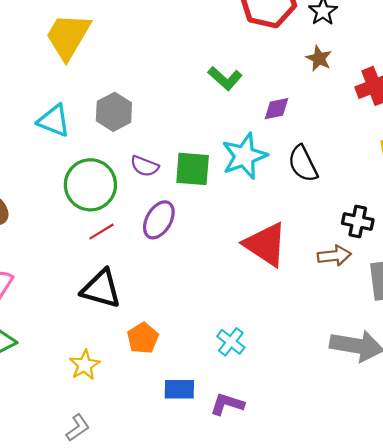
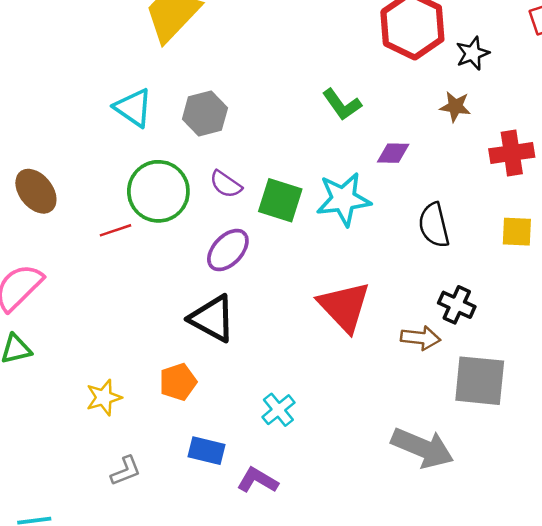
brown star: (319, 58) -> (455, 107), turned -30
black semicircle: (303, 164) -> (434, 225), moved
red line: (101, 232) -> (116, 230), moved
black triangle: (101, 289) -> (212, 318), moved
gray L-shape: (78, 428) -> (126, 471), moved

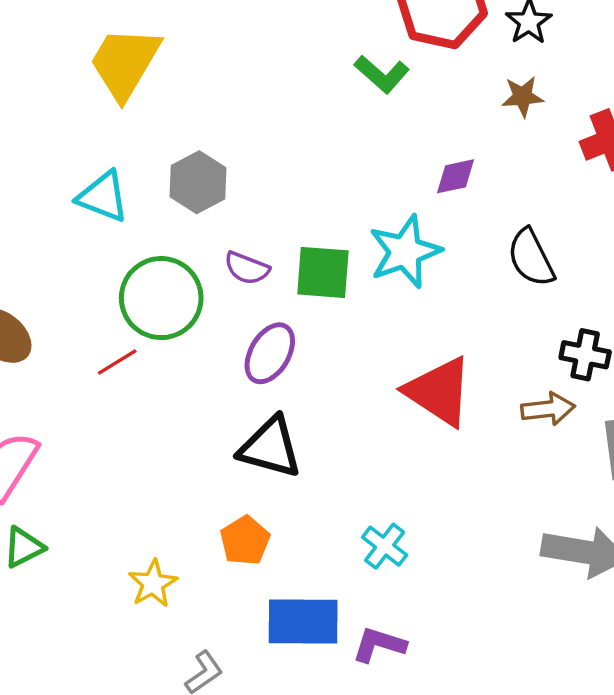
green L-shape: (342, 104) -> (382, 74), moved
blue rectangle: (206, 451) -> (303, 622), size x1.5

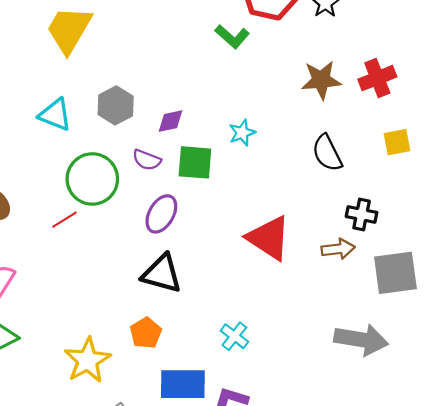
brown star: (523, 97) -> (321, 80), moved, size x1.5
purple diamond: (456, 176) -> (171, 121), moved
cyan star: (405, 252) -> (242, 133), moved, size x0.6
yellow star: (153, 584) -> (87, 360), size x1.5

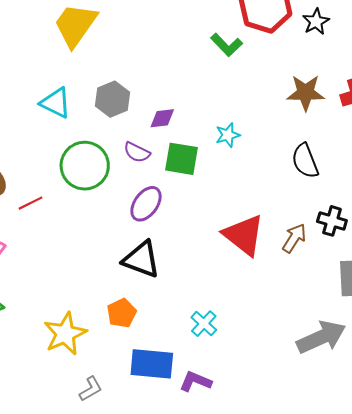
red line: (64, 220) -> (31, 203), moved
brown arrow: (338, 249) -> (294, 238), moved, turned -56
gray arrow: (361, 340) -> (321, 337), turned -39

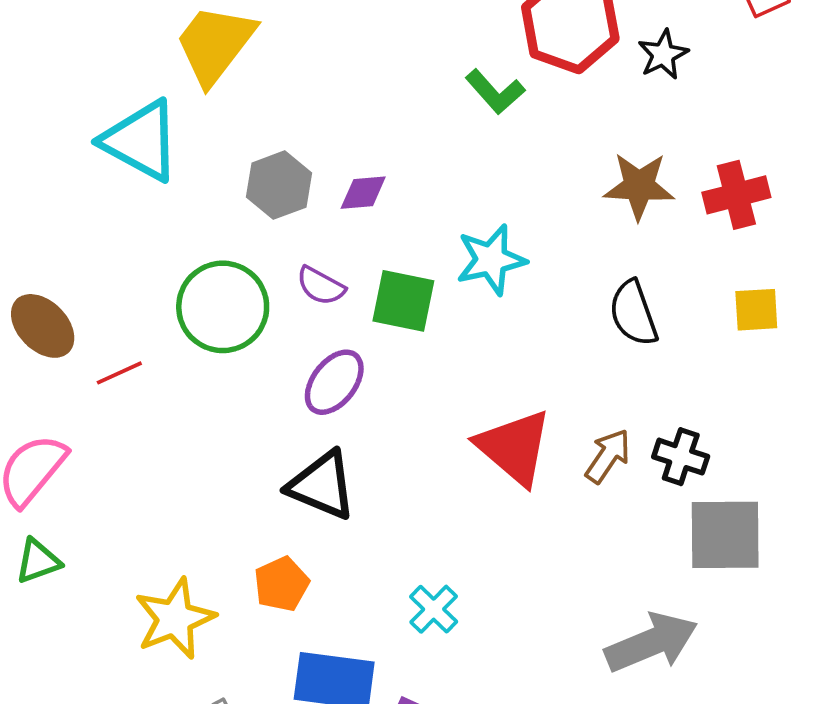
cyan triangle: (56, 103) -> (141, 141), moved, size x1.4
purple diamond: (162, 118) -> (363, 193), moved
cyan star: (228, 135) -> (491, 260), size x1.5
black cross: (332, 221) -> (681, 457), moved

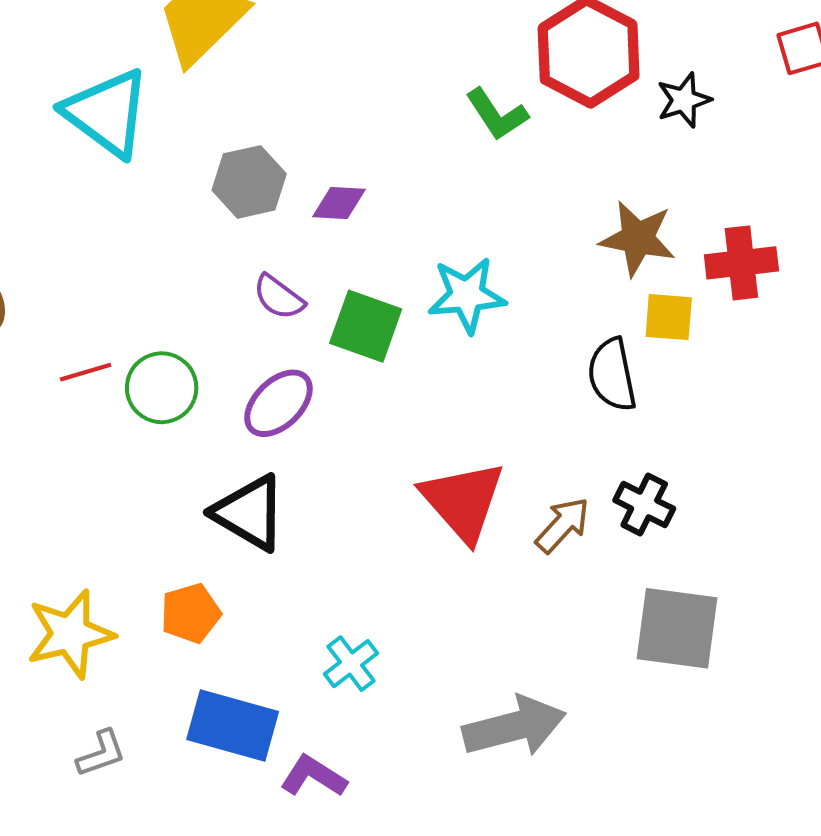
green circle: (223, 307) -> (162, 388), moved, size x0.7
yellow square: (756, 310) -> (669, 317), moved
red line: (119, 373) -> (86, 372), moved
black cross: (681, 457) -> (644, 504), moved
gray arrow: (651, 643) -> (514, 727), moved

